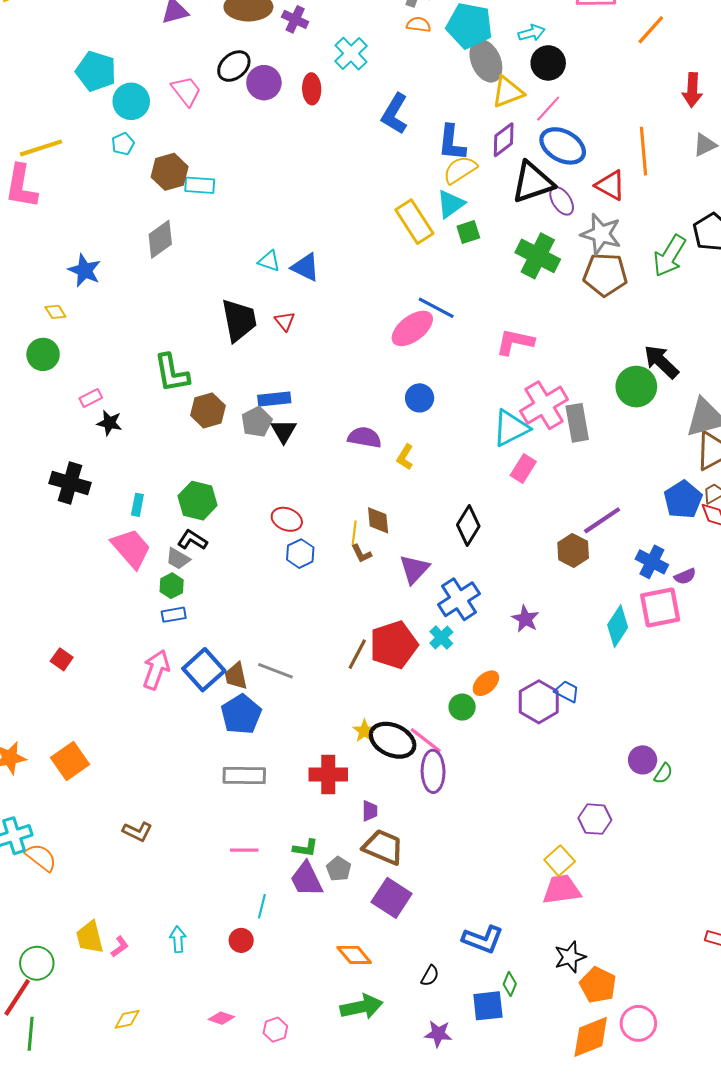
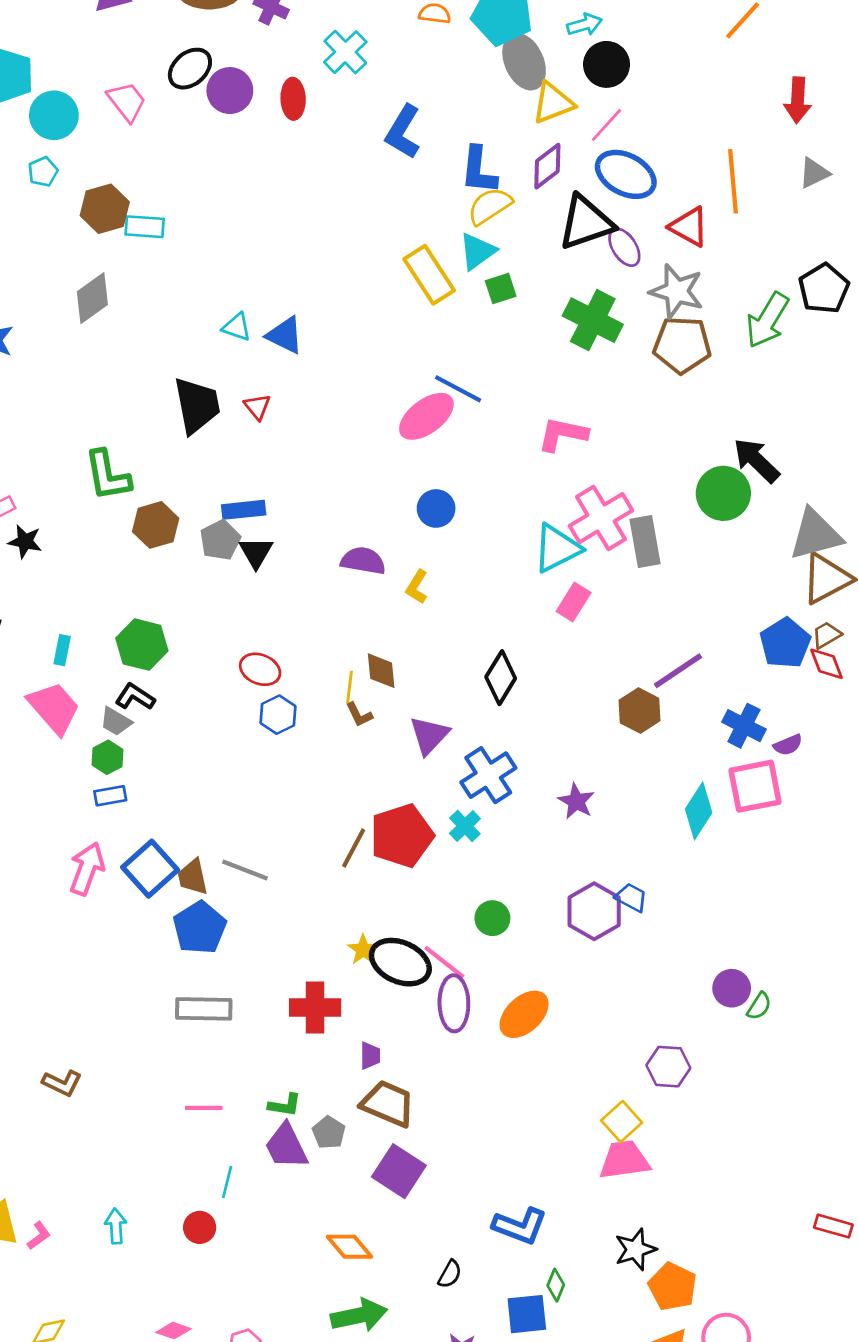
orange ellipse: (486, 683) -> (524, 1014), moved, size x1.4

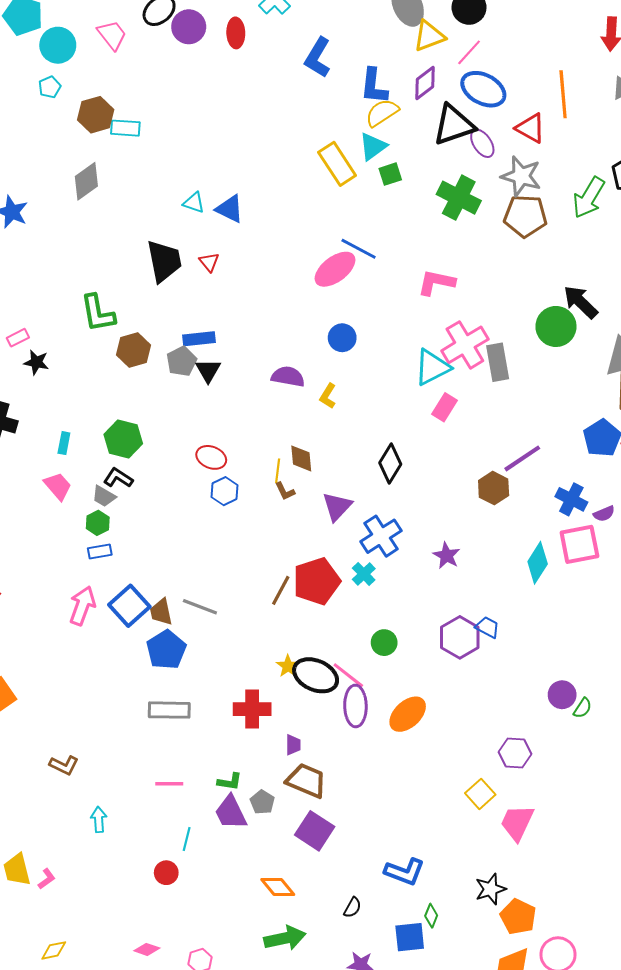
pink trapezoid: (54, 708) -> (58, 486), size x0.7
pink trapezoid: (624, 1160) -> (517, 823), moved, turned -57
cyan arrow: (116, 1226) -> (99, 820), moved

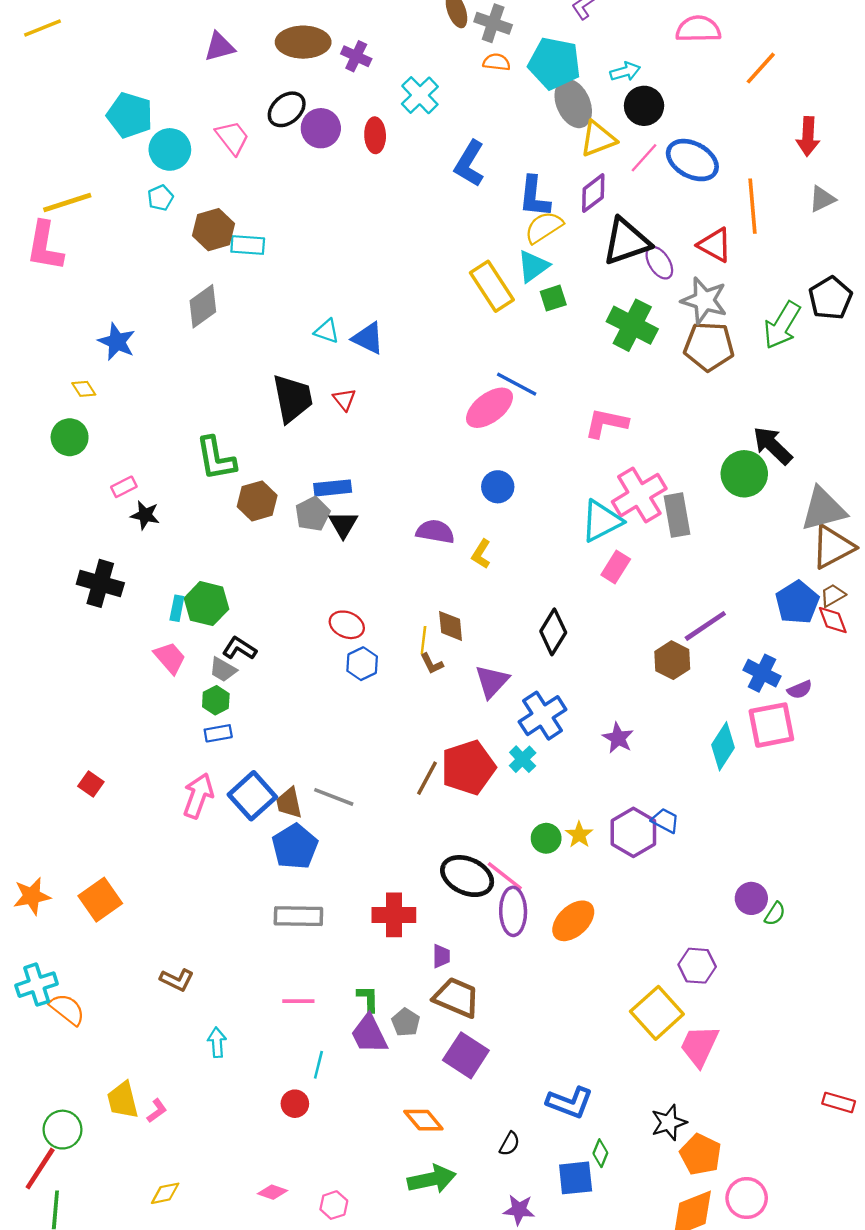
blue ellipse: (483, 89) -> (692, 160), moved
green hexagon: (123, 439) -> (206, 604), moved
yellow star: (288, 666) -> (579, 835), moved
green L-shape: (230, 782) -> (368, 999), turned -100
yellow square: (480, 794) -> (657, 1013), size x1.5

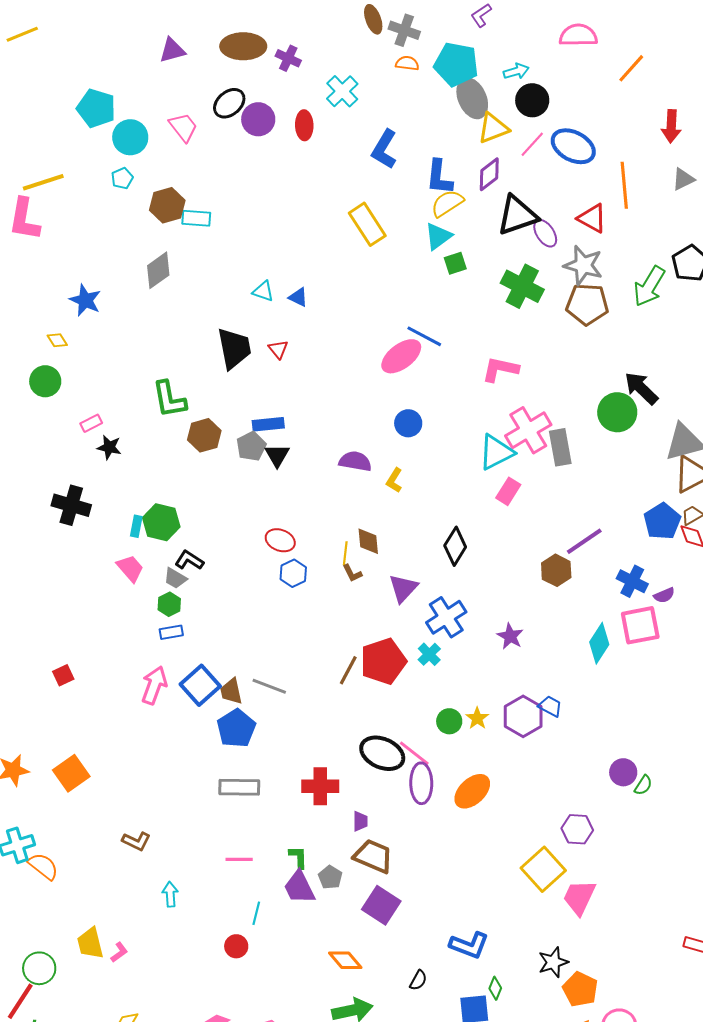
yellow rectangle: (492, 286) -> (367, 224), moved
blue triangle: (368, 338) -> (298, 297), size x0.7
red square: (91, 784) -> (63, 675), turned 30

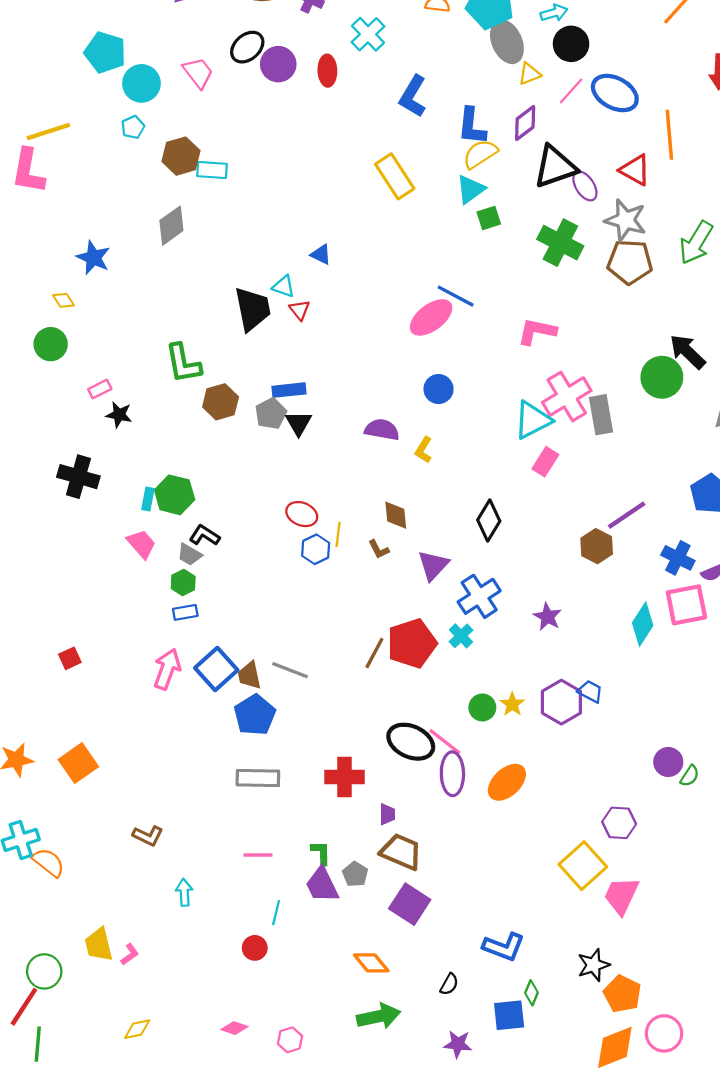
yellow triangle: (493, 128) -> (529, 74), size x0.7
cyan triangle: (263, 291) -> (284, 286), moved
yellow line: (345, 553) -> (338, 534), moved

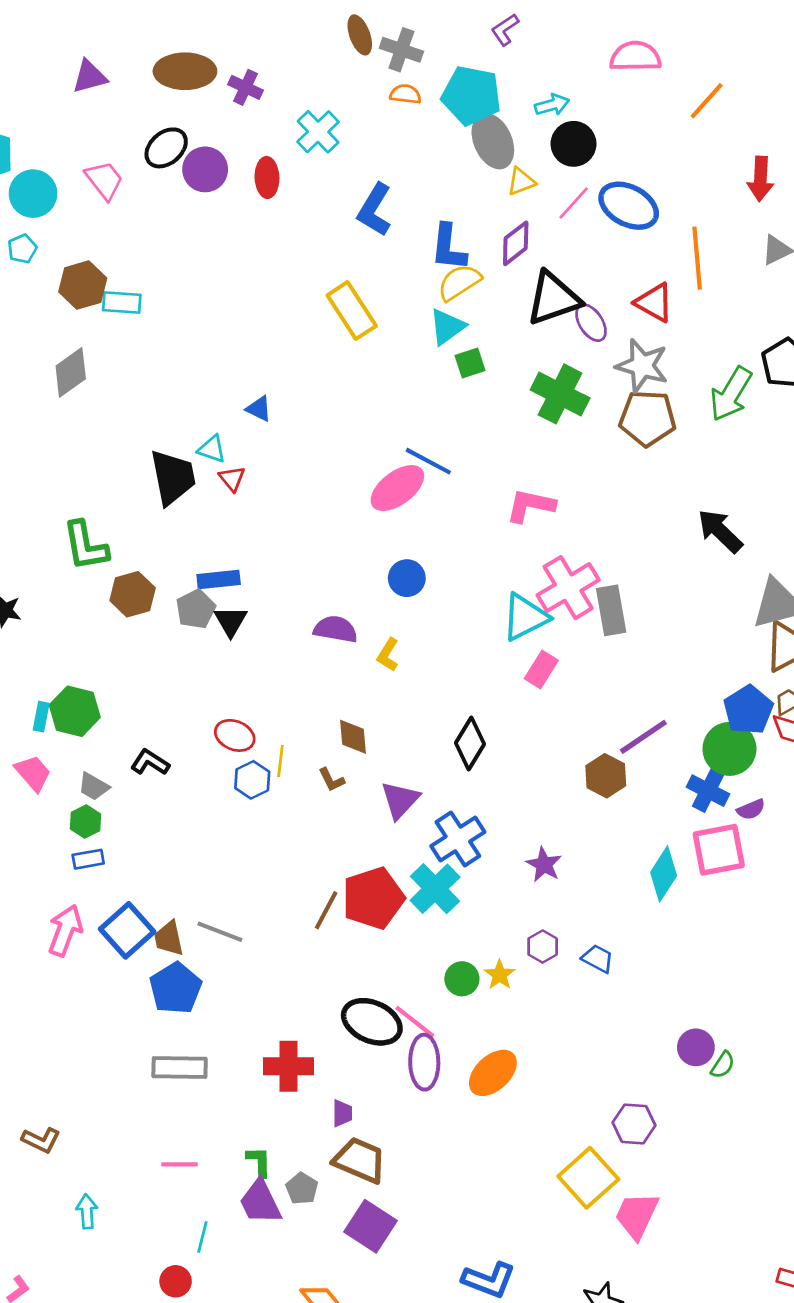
green circle: (662, 377) -> (729, 749), moved
black L-shape: (205, 535) -> (150, 762), moved
cyan cross: (461, 636) -> (435, 889), size x1.6
purple hexagon: (561, 702) -> (543, 947), moved, size x0.6

